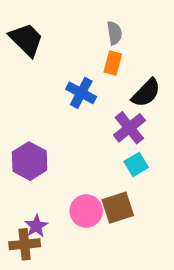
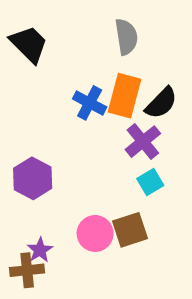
gray semicircle: (114, 33) -> (126, 37), size x1.4
orange rectangle: (113, 63) -> (124, 96), moved, size x1.6

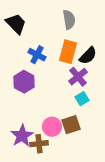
blue cross: (90, 103) -> (37, 55), moved
purple hexagon: (33, 178) -> (24, 82), moved
purple star: (40, 250) -> (22, 136), size x1.6
brown cross: (27, 270) -> (39, 144), moved

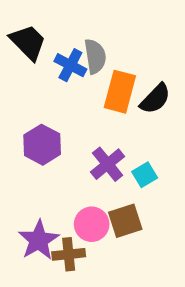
gray semicircle: (69, 20) -> (95, 56), moved
blue cross: (37, 55) -> (70, 65), moved
purple cross: (78, 77) -> (108, 164), moved

